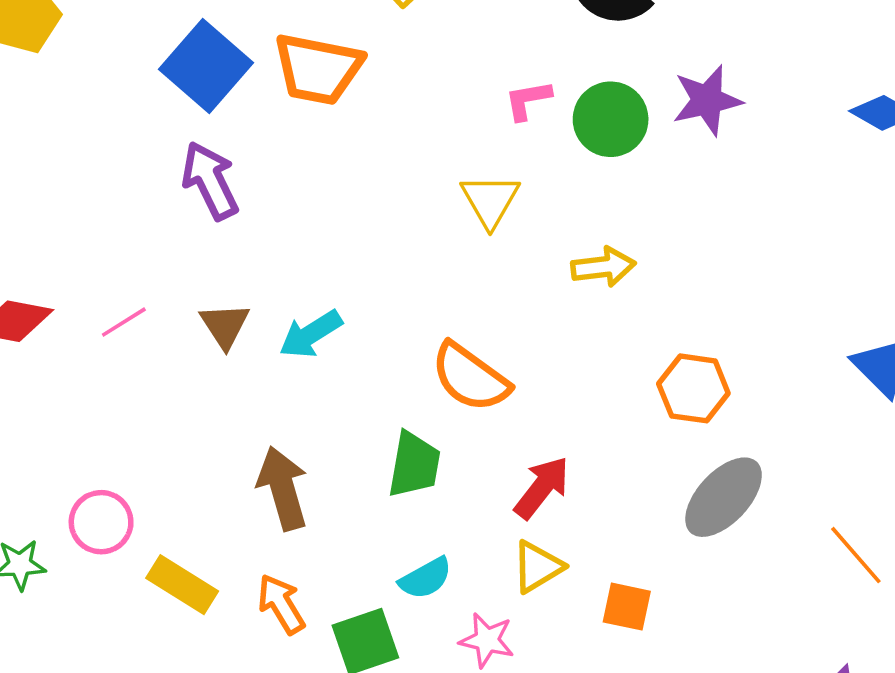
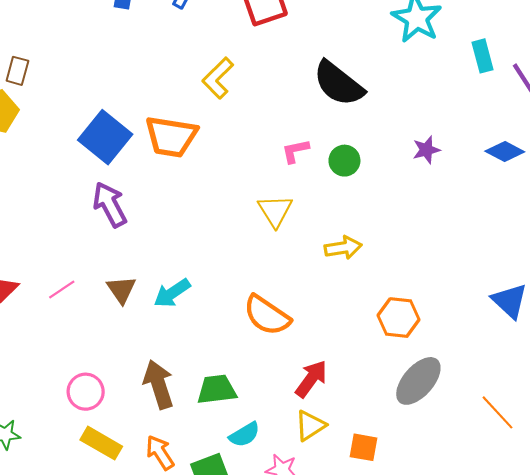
purple star: (707, 100) -> (426, 150), moved, size x0.7
green circle: (611, 119) -> (344, 161), size x0.7
green trapezoid: (414, 465) -> (217, 390), moved, turned -105
pink circle: (101, 522) -> (86, 392), moved

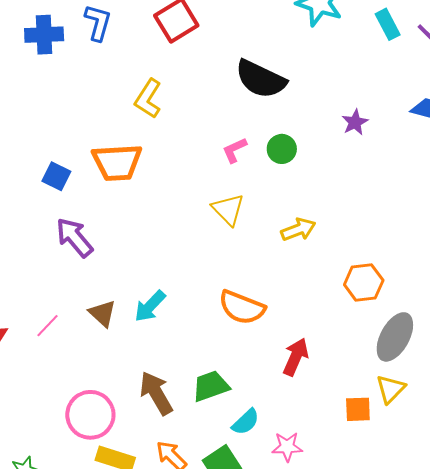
blue square: (105, 137) -> (56, 176), size x0.6
pink circle: (86, 392) -> (90, 415), size x1.4
yellow triangle: (310, 426) -> (391, 389), moved

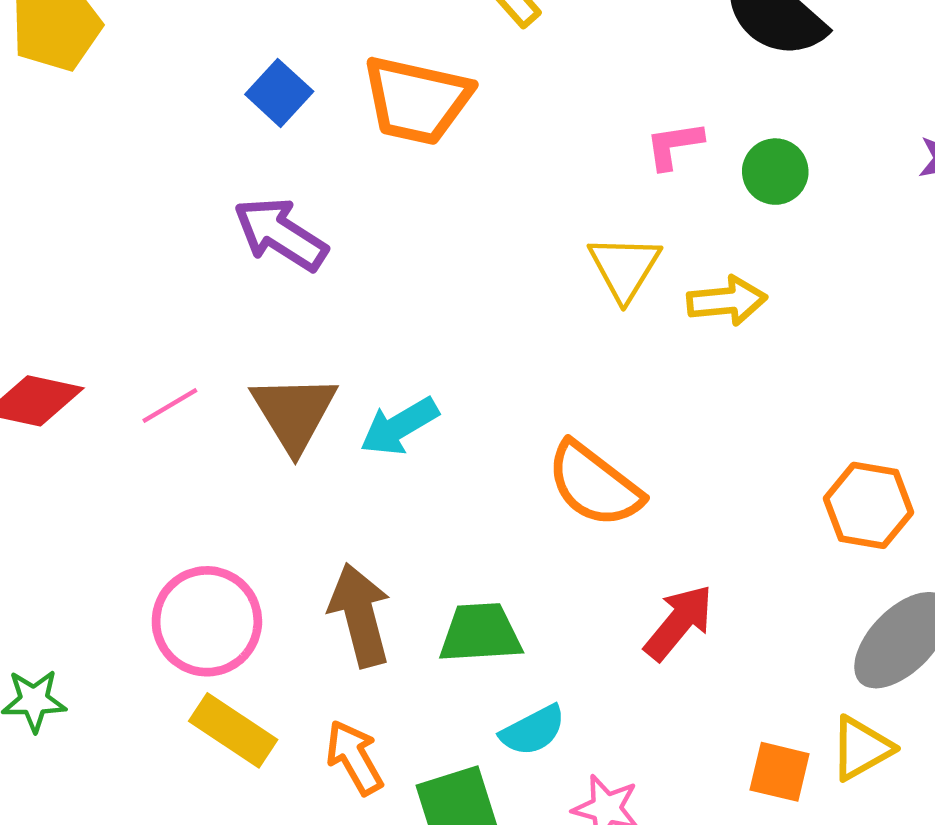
yellow arrow: (298, 229) -> (727, 301), moved
purple arrow: (74, 237) -> (280, 234), turned -33
brown triangle: (102, 313) -> (294, 413), size x1.4

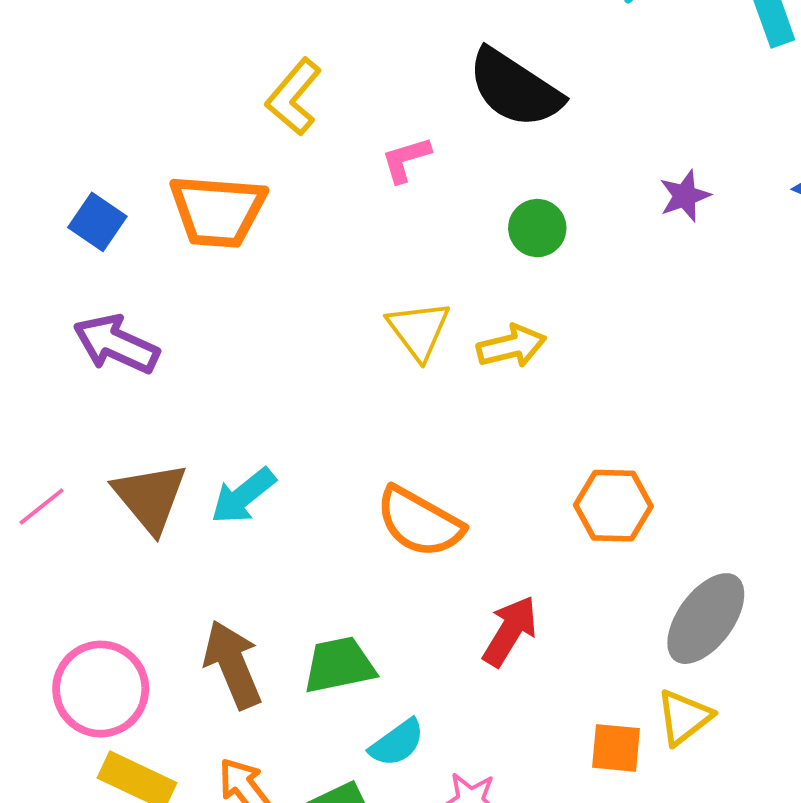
pink L-shape: (674, 145) -> (406, 160), moved
orange hexagon: (869, 505) -> (613, 506), moved

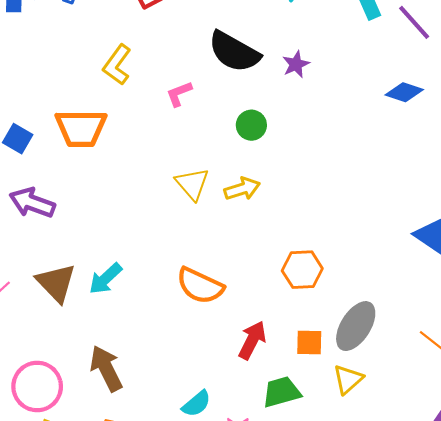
purple star: (685, 196) -> (296, 64), moved
green trapezoid: (339, 665) -> (282, 392), moved
orange square: (616, 748) -> (309, 343), moved

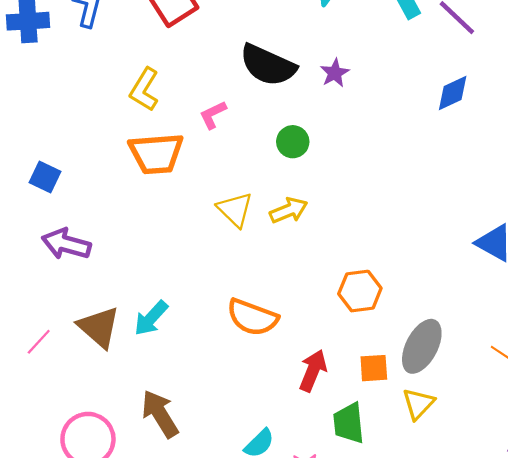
blue diamond: (404, 92) -> (453, 93), turned -39
orange trapezoid: (81, 128) -> (156, 153), moved
green trapezoid: (282, 392) -> (349, 423), turned -75

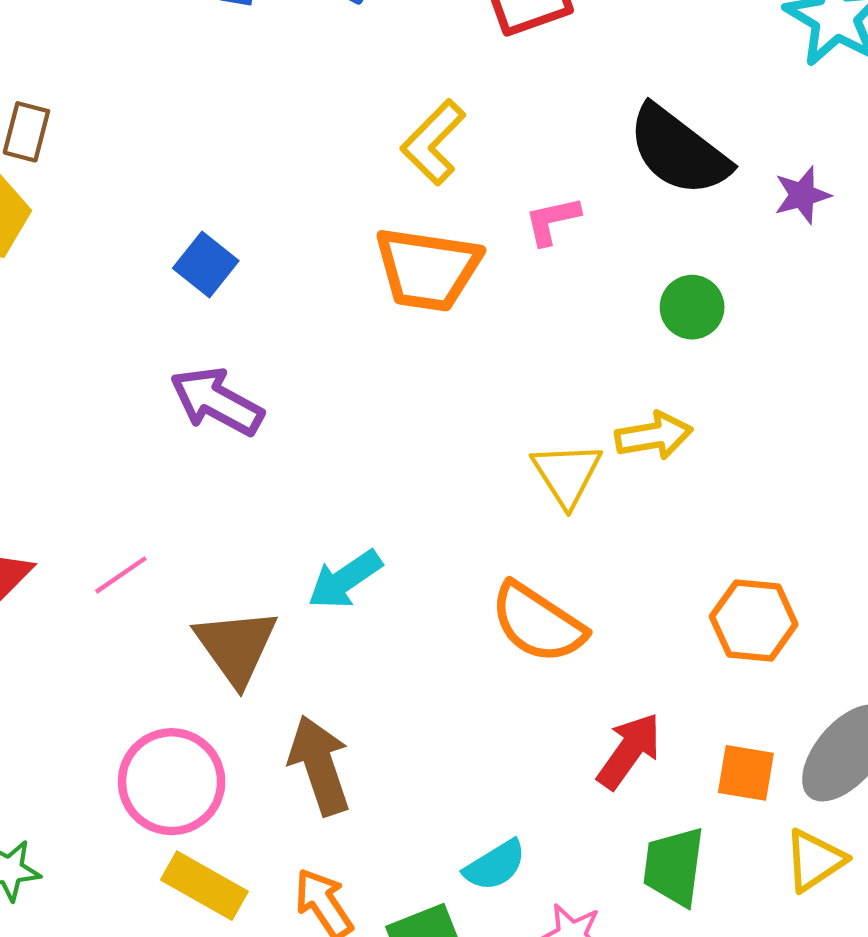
yellow triangle: (235, 210) -> (567, 474), moved
brown triangle: (99, 327) -> (236, 647), moved

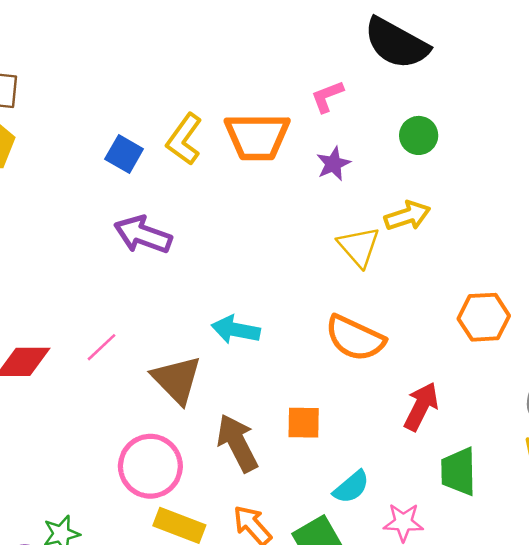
yellow L-shape: (433, 142) -> (184, 139), moved
purple star: (802, 195) -> (333, 164), moved
cyan arrow: (345, 580) -> (236, 330), turned 54
orange square: (746, 773) -> (304, 423), moved

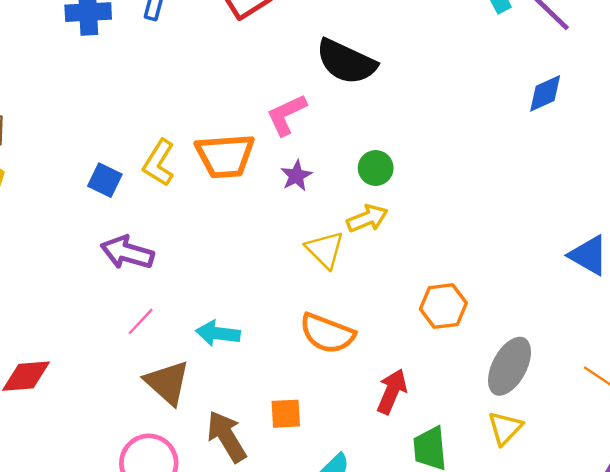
pink L-shape: (327, 96) -> (286, 115), size x1.4
green circle: (419, 135) -> (376, 168), moved
pink line: (101, 347) -> (141, 321), moved

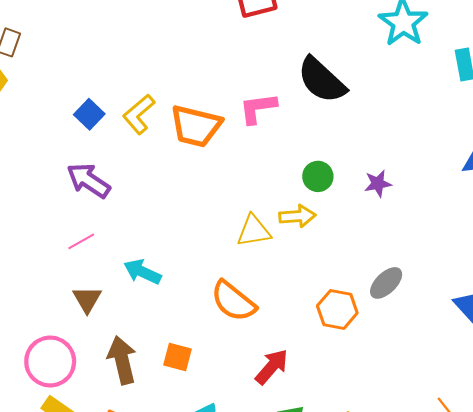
purple star: (296, 176) -> (378, 184), moved
yellow triangle: (325, 250) -> (254, 231), turned 48
gray ellipse: (510, 366) -> (386, 283), moved, size x0.7
brown triangle: (167, 383) -> (87, 299), size x0.7

